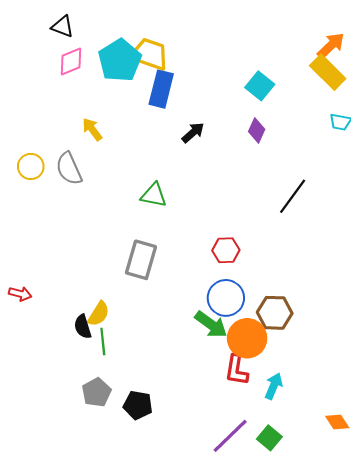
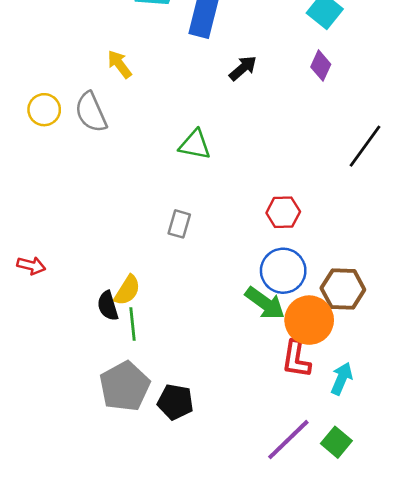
gray rectangle: (141, 260) -> (179, 224), size x0.6
gray pentagon: (97, 392) -> (125, 386), size x1.4

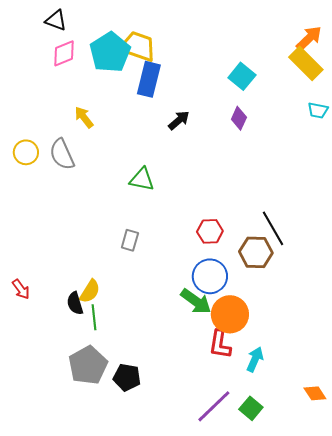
black line: (365, 146) -> (273, 228), moved, turned -66
red arrow: (31, 266) -> (21, 289), moved, turned 40
brown hexagon: (343, 289) -> (256, 252), moved

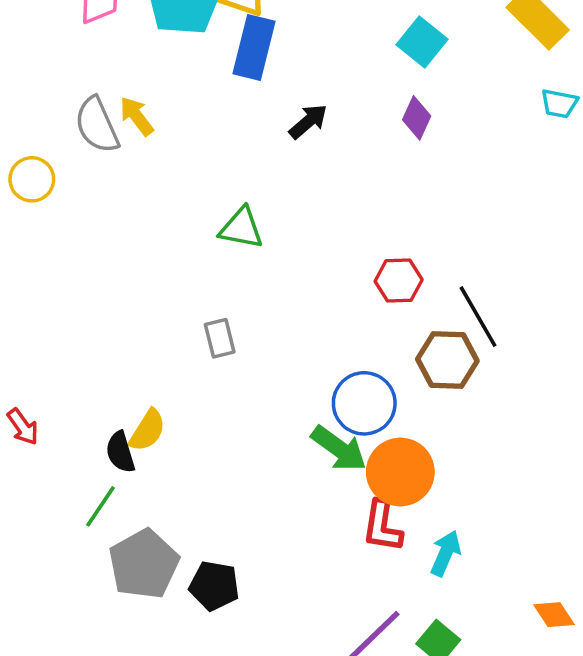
gray semicircle: (62, 154) -> (97, 125), moved
red hexagon: (210, 231) -> (399, 280), moved
gray rectangle: (130, 240) -> (220, 338), turned -30
green line: (94, 317) -> (100, 506), moved, turned 40

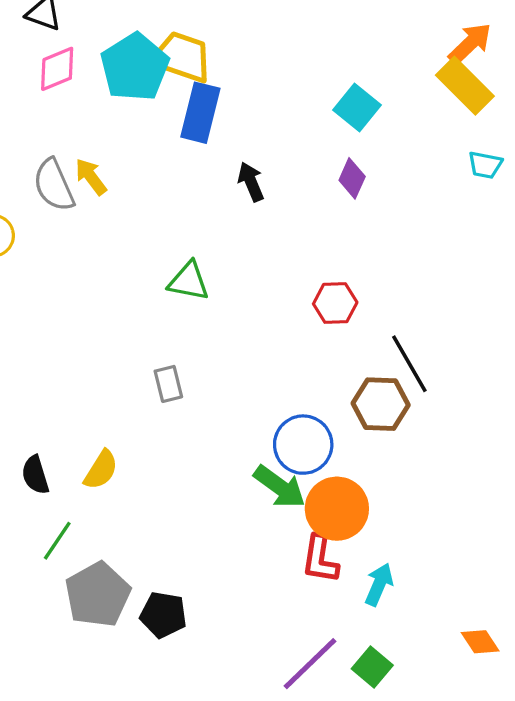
black arrow: (308, 122) -> (251, 182), turned -72
red hexagon: (399, 280) -> (335, 303), moved
black semicircle: (120, 452) -> (35, 475), moved

